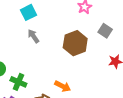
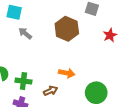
cyan square: (28, 12) -> (14, 12), turned -35

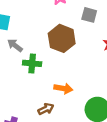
green cross: (23, 81) -> (32, 63), moved

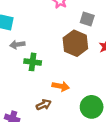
brown hexagon: (62, 38) -> (75, 43), moved
gray arrow: (15, 45) -> (17, 45), turned -48

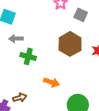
gray square: (87, 19) -> (81, 15), moved
brown arrow: (44, 105) -> (20, 98), moved

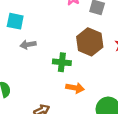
green cross: (28, 56) -> (62, 62), moved

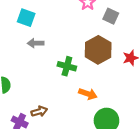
orange arrow: (75, 88) -> (88, 94), moved

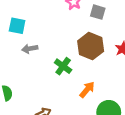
green cross: (67, 66) -> (63, 66), turned 30
orange arrow: (88, 94) -> (87, 90), turned -60

